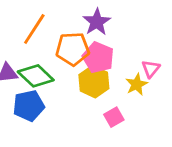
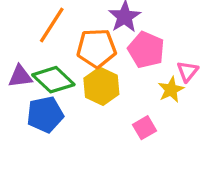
pink pentagon: (98, 57) -> (146, 50), moved
yellow hexagon: (94, 82) -> (101, 86), moved

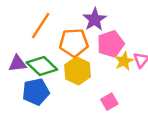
pink pentagon: (146, 50) -> (111, 44), turned 30
yellow star: (171, 90) -> (124, 61), moved

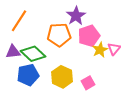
orange line: (41, 26) -> (19, 21), moved
yellow hexagon: (77, 71) -> (62, 77), moved

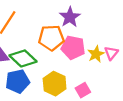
pink pentagon: (89, 36) -> (73, 48), moved, turned 30

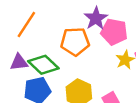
pink pentagon: (73, 48) -> (114, 32), moved

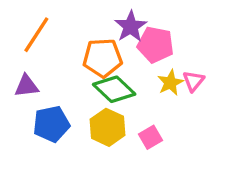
green diamond: (43, 65) -> (114, 89), moved

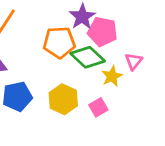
yellow star: (170, 83) -> (112, 76), moved
green diamond: (114, 89) -> (88, 57), moved

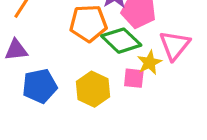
pink triangle: (134, 61) -> (175, 45), size x1.5
pink square: (98, 107) -> (134, 78), moved, turned 36

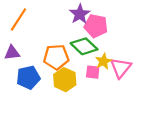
orange pentagon: (88, 23) -> (56, 57), moved
pink triangle: (175, 45) -> (121, 68), moved

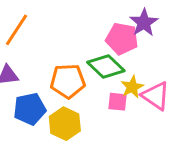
purple star: (80, 14) -> (144, 23), moved
pink triangle: (121, 68) -> (156, 96), turned -35
yellow hexagon: (65, 80) -> (65, 124), moved

